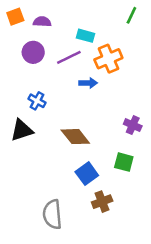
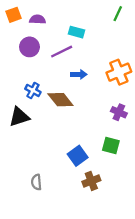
orange cross: (108, 59) -> (119, 72), moved
brown diamond: (75, 137) -> (60, 100), moved
gray semicircle: (52, 214) -> (36, 182), moved, size x0.6

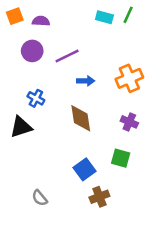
cyan rectangle: (76, 32) -> (104, 17), moved
brown diamond: (60, 100) -> (81, 118), moved, turned 30
gray semicircle: (36, 182) -> (40, 198), turned -35

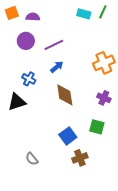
blue arrow: (86, 81) -> (57, 67), moved, turned -40

